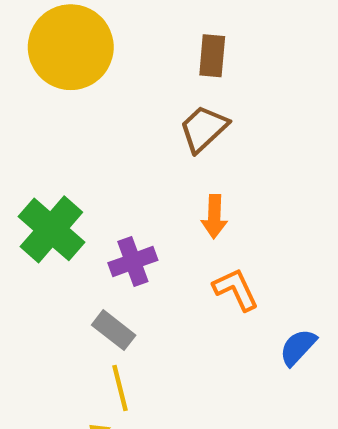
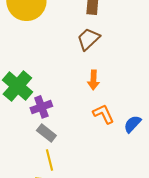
purple cross: (133, 262) -> (41, 107), moved
blue semicircle: (298, 347) -> (132, 124), moved

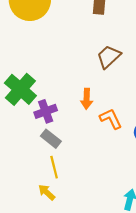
brown trapezoid: (88, 39) -> (109, 57), moved
orange arrow: (93, 80) -> (87, 99), moved

